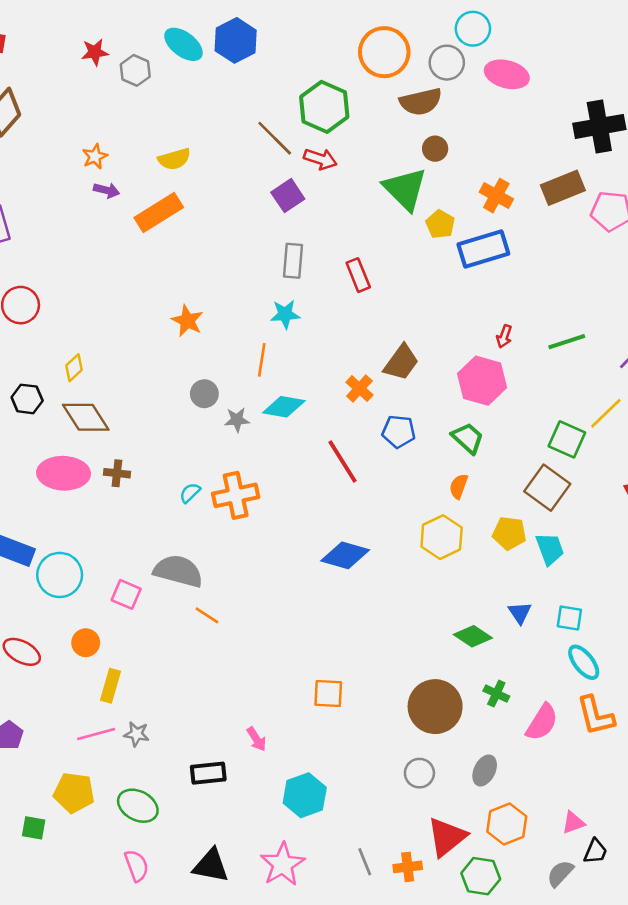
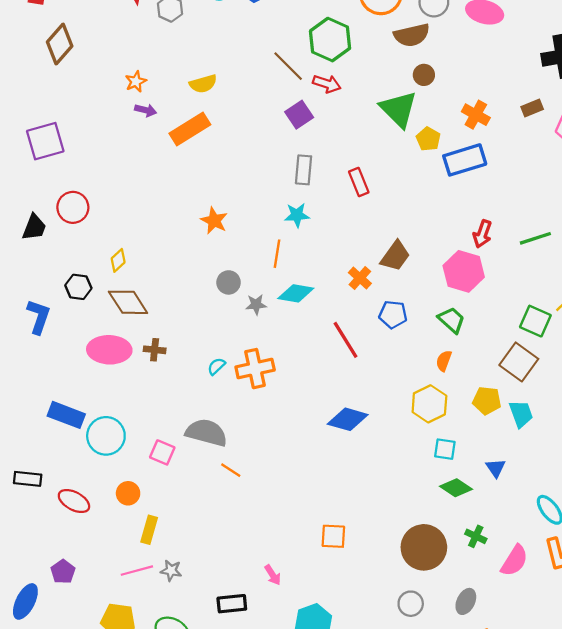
brown rectangle: (563, 188) -> (532, 108), size x0.6
red arrow: (504, 336) -> (482, 234), size x1.4
cyan square: (569, 618) -> (445, 449), moved

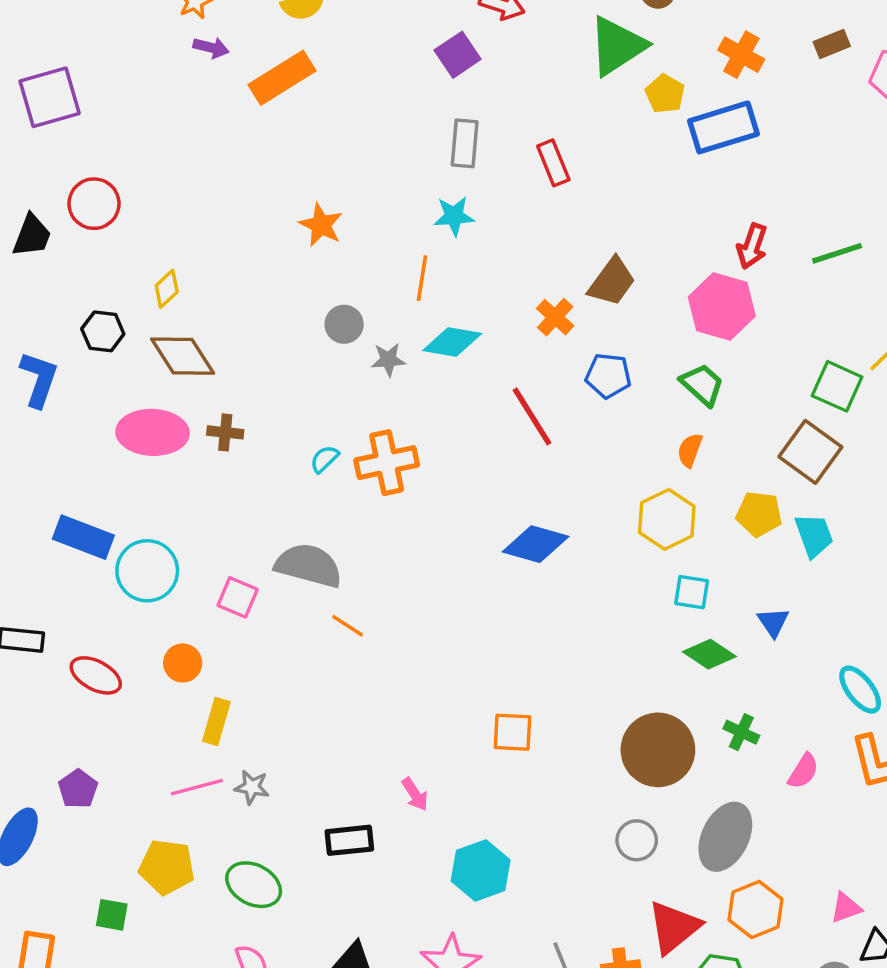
green triangle: (399, 109) -> (617, 46), turned 42
pink semicircle: (514, 561) -> (803, 771), size x0.7
gray ellipse: (466, 601) -> (725, 837), size x1.6

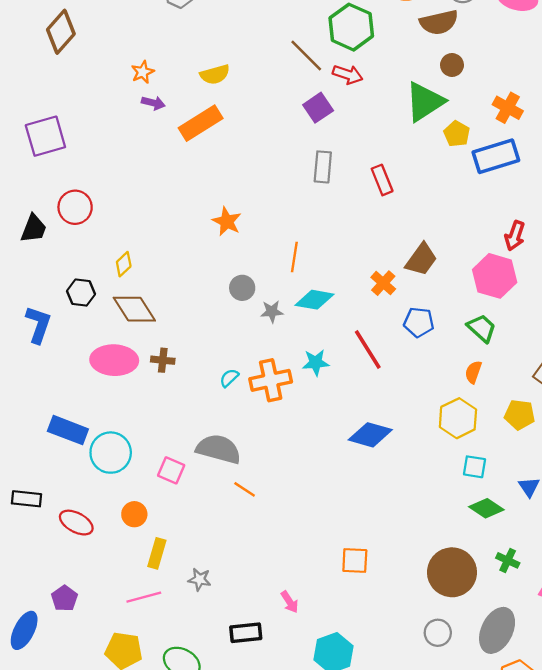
cyan star: (454, 216) -> (316, 363), moved
gray star: (252, 787) -> (200, 579), moved

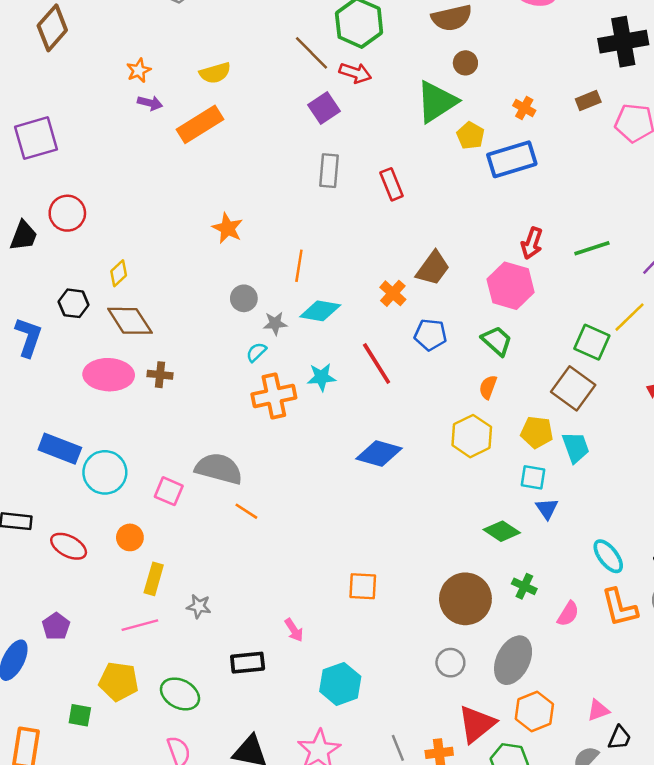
orange cross: (508, 108) -> (524, 108), size x0.7
cyan semicircle: (229, 378) -> (256, 352), moved
cyan square: (475, 467) -> (533, 477), moved

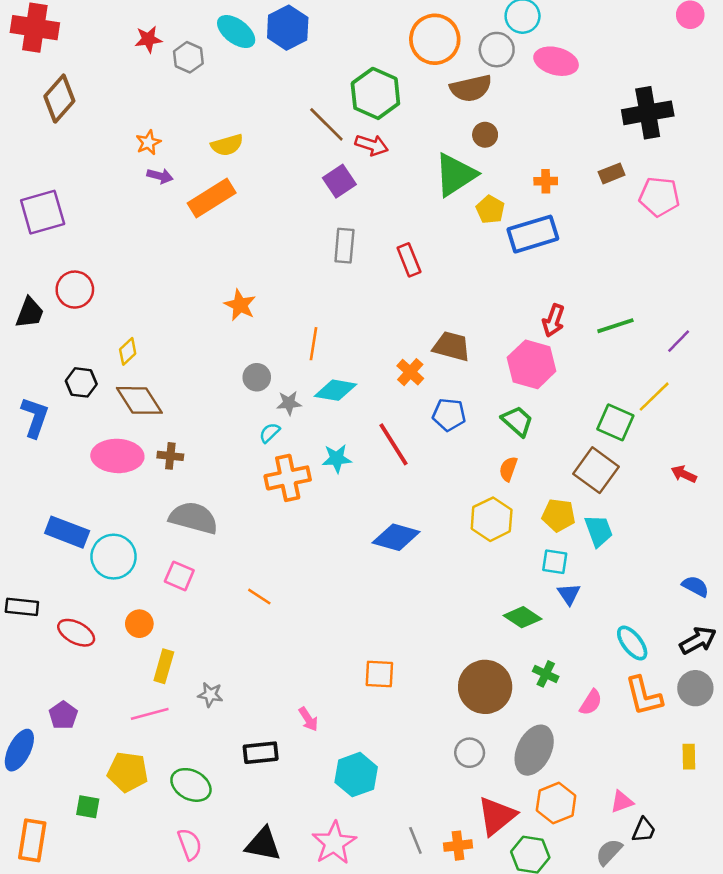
orange cross: (524, 108) -> (546, 181), turned -30
brown trapezoid: (433, 268) -> (452, 346), turned -111
gray semicircle: (219, 469) -> (194, 518), moved

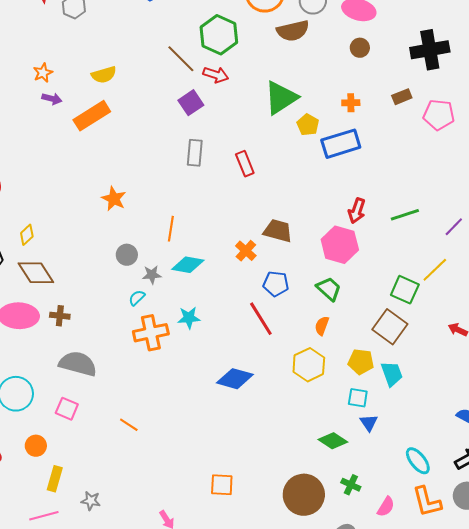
brown circle: (485, 135) -> (360, 48), moved
red line: (393, 444) -> (261, 319), moved

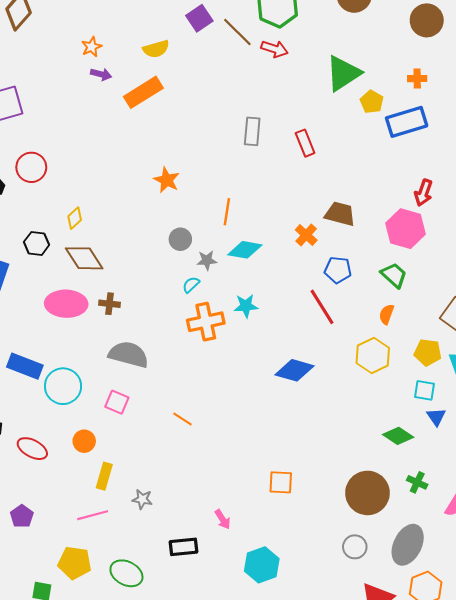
brown circle: (360, 48) -> (427, 20), size x1.6
purple square: (191, 103) -> (199, 18), moved

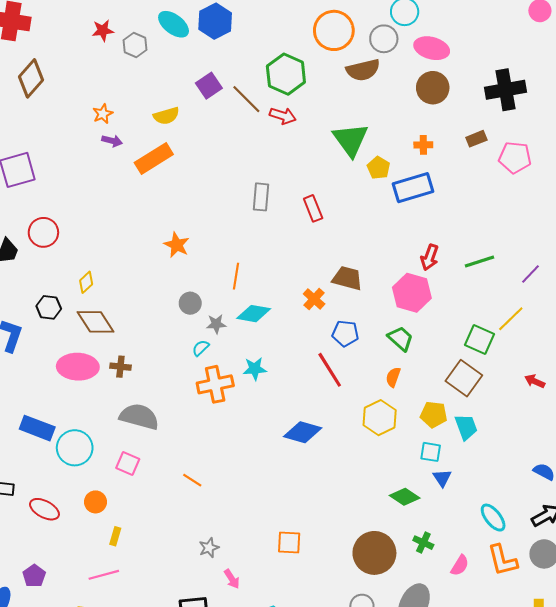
green triangle: (343, 73) -> (350, 140), turned -33
yellow rectangle: (104, 476) -> (115, 536), size x0.7
gray star: (142, 499) -> (209, 548), moved, turned -30

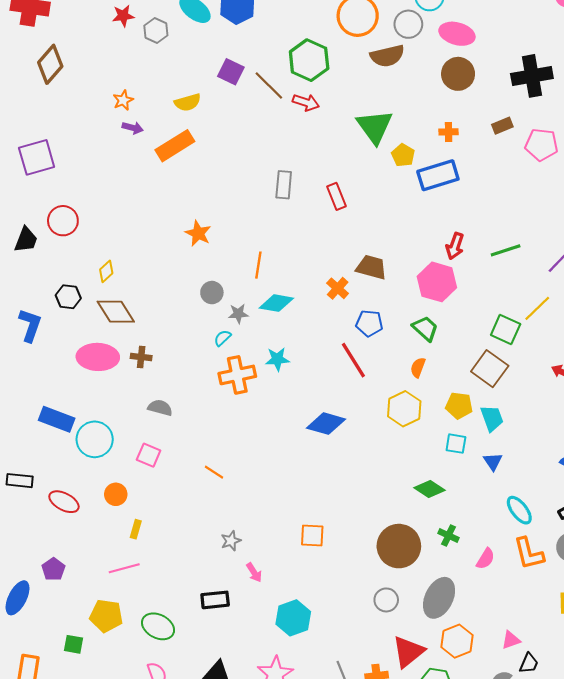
purple square: (209, 86) -> (231, 72), turned -30
gray semicircle: (139, 417) -> (160, 408), size x0.6
blue triangle: (442, 478) -> (493, 462), moved

